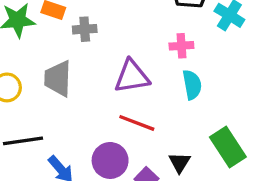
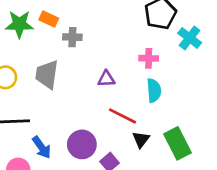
purple triangle: (132, 76) -> (106, 79), size x0.6
red line: (137, 123) -> (123, 116), moved
black triangle: (180, 162) -> (141, 139), moved

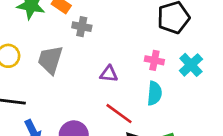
cyan cross: (190, 38) -> (191, 65), moved

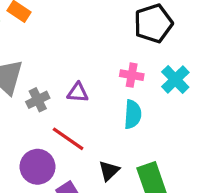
gray cross: (82, 27) -> (38, 100), moved, turned -36
red line: (119, 114) -> (68, 139), moved

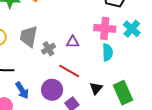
pink cross: (132, 75) -> (105, 28), size x1.5

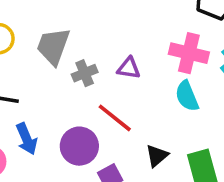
cyan semicircle: (107, 52) -> (187, 96), turned 150

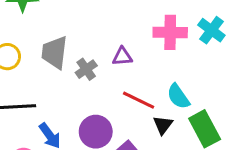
cyan semicircle: (187, 96) -> (178, 96), moved
red line: (115, 118) -> (139, 100), moved

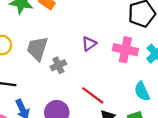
purple triangle: (122, 56) -> (89, 44), moved, turned -42
cyan semicircle: (178, 96) -> (142, 91), moved

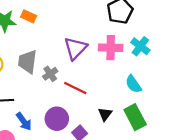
purple triangle: (89, 44) -> (75, 48), size x1.6
red line: (93, 95) -> (75, 88), moved

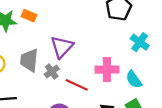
purple triangle: (75, 48) -> (62, 47), moved
pink cross: (111, 48) -> (107, 70), moved

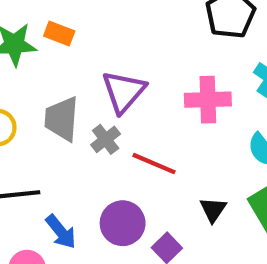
pink cross: (107, 70) -> (208, 100), moved

